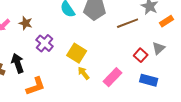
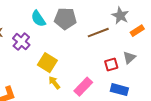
purple cross: (45, 43) -> (21, 42), moved
red square: (141, 55) -> (111, 65), turned 32

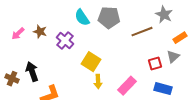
orange rectangle: (137, 31) -> (180, 38), moved
yellow arrow: (54, 83) -> (98, 82), turned -144

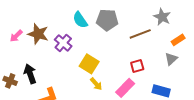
brown star: (40, 32) -> (38, 34), size x1.5
red square: (155, 64) -> (137, 66), moved
yellow arrow: (98, 82) -> (96, 84), turned -40

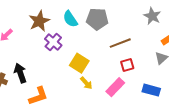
brown star: (38, 34) -> (39, 21), moved, turned 30
brown line: (140, 34) -> (120, 43), moved

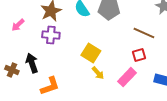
purple cross: (53, 42) -> (51, 35), moved, turned -36
brown line: (120, 43) -> (144, 33), moved, turned 45

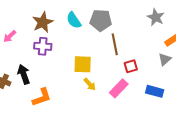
brown line: (144, 33) -> (115, 44), moved, turned 55
yellow square: (91, 53) -> (83, 64), turned -30

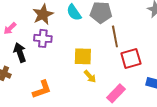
red square: (131, 66) -> (131, 58), size x1.5
black arrow: (24, 74) -> (20, 52), moved
pink rectangle: (119, 88) -> (116, 93), moved

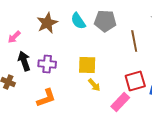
brown line: (115, 36) -> (134, 41), moved
purple cross: (43, 38) -> (47, 64), moved
red square: (131, 58) -> (135, 81), moved

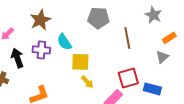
cyan semicircle: (78, 21) -> (64, 42), moved
purple cross: (47, 64) -> (41, 50), moved

